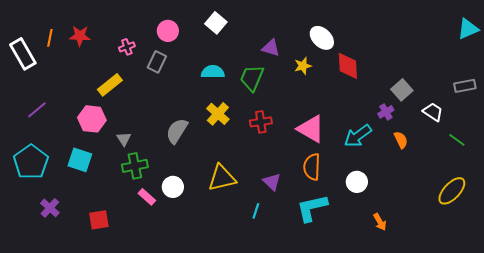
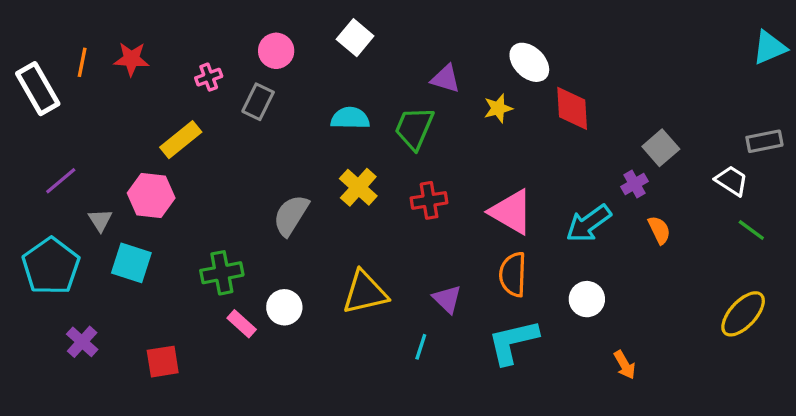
white trapezoid: (433, 112) -> (732, 181), moved
gray triangle: (124, 139) -> (100, 220), moved

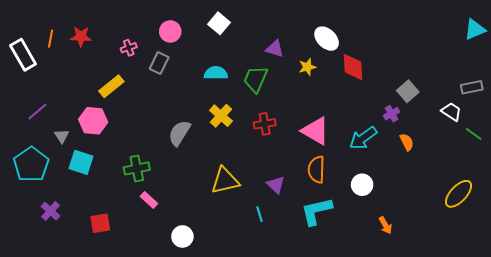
green line: (751, 230) -> (474, 134), moved
white circle: (284, 307) -> (182, 236), moved
cyan line: (421, 347) -> (260, 214), turned -35

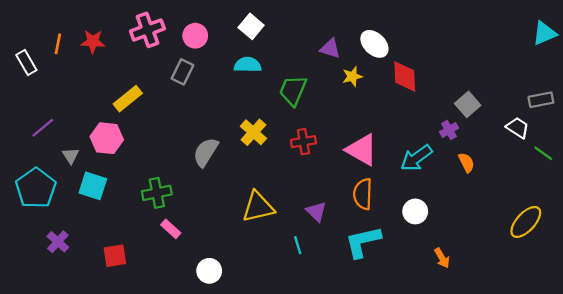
pink cross: (129, 48) -> (147, 30), moved, size x1.8
purple triangle: (275, 49) -> (330, 49), moved
white rectangle: (23, 55) -> (26, 62), size x0.7
cyan semicircle: (216, 73) -> (248, 65), moved

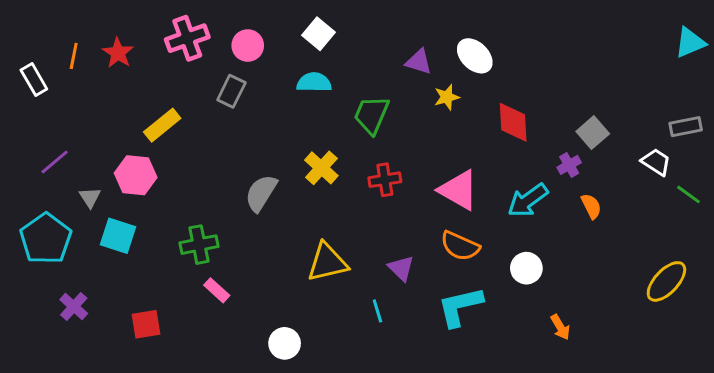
red star: (93, 42) -> (118, 53), turned 30
red diamond: (405, 76) -> (513, 122), moved
orange semicircle: (363, 194) -> (460, 246), turned -68
white circle: (209, 271) -> (285, 343), moved

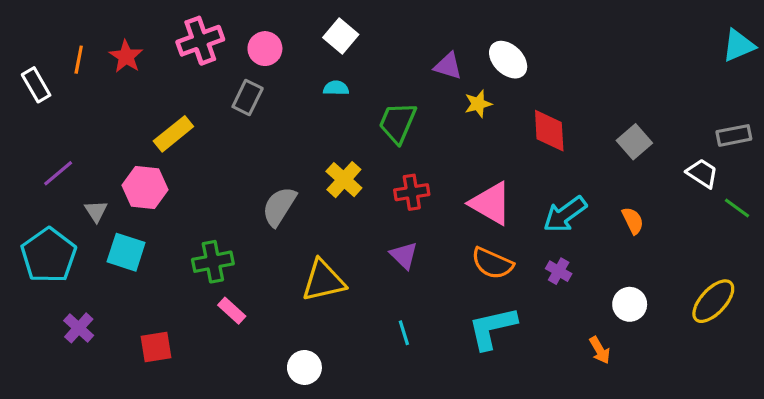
cyan semicircle: (314, 82) -> (336, 88), size x0.7
purple cross: (569, 165) -> (559, 271), moved, turned -30
yellow triangle: (327, 262) -> (323, 281), moved
purple triangle: (401, 268) -> (404, 255), moved
white circle: (526, 268) -> (630, 304), moved

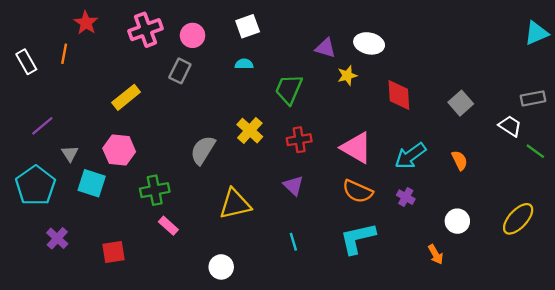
white square: (341, 36) -> (248, 26), turned 30
red star: (126, 56) -> (86, 23), moved
orange line: (79, 60) -> (64, 54), moved
white ellipse: (508, 60) -> (369, 43), turned -32
pink hexagon: (145, 187) -> (119, 150), moved

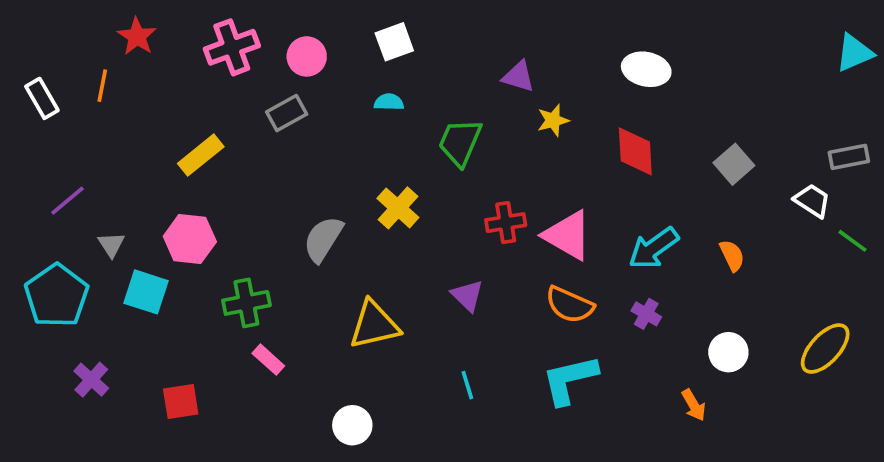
white ellipse: (369, 43) -> (646, 69), moved
gray rectangle: (180, 71) -> (287, 113), turned 35
red cross: (299, 140) -> (506, 223), moved

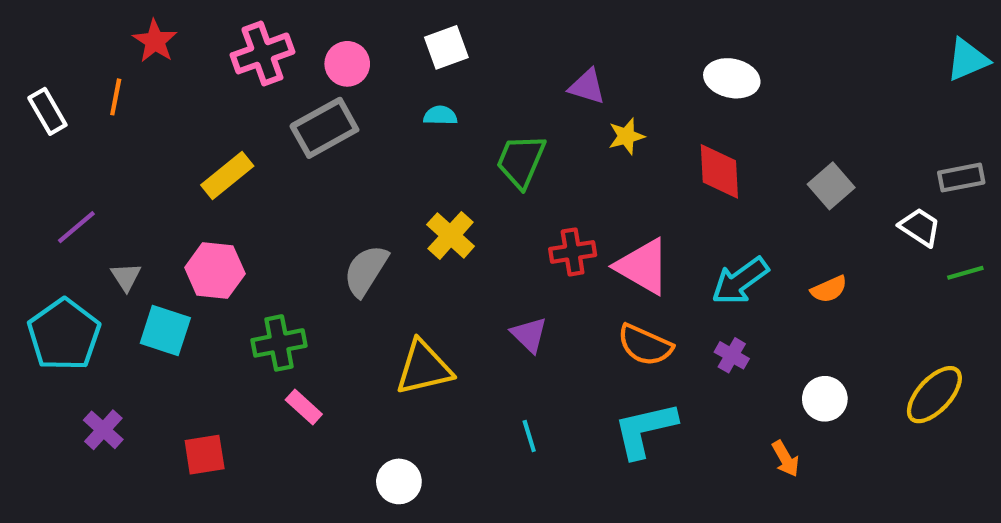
gray rectangle: (287, 113) -> (324, 128), size x1.4
green line: (853, 241) -> (965, 273), turned -52
orange semicircle: (732, 255) -> (829, 289), turned 92

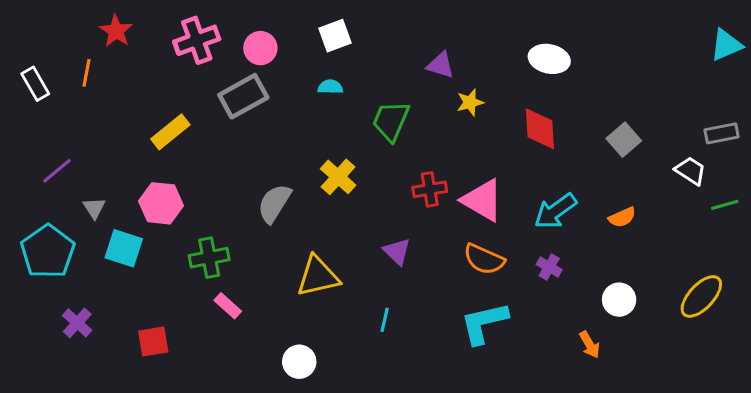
cyan line: (529, 436) -> (385, 320), moved, turned 30

